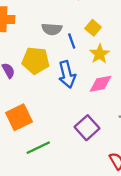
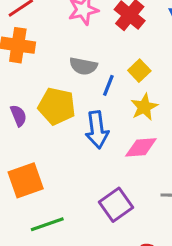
blue line: (72, 41) -> (108, 85), turned 35

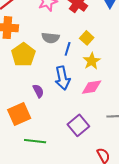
yellow pentagon: (57, 106) -> (23, 55), moved, turned 30
purple semicircle: (18, 116) -> (38, 91), moved
green line: (47, 224) -> (35, 141), turned 30

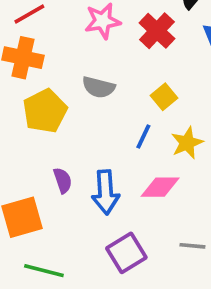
blue line: (68, 49) -> (143, 136), moved
yellow star: (92, 61) -> (187, 143), moved
blue arrow: (62, 78) -> (105, 192), moved

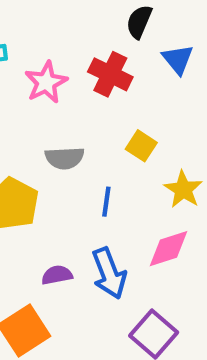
blue line: (143, 136) -> (106, 202), moved
purple semicircle: (63, 180) -> (57, 275), turned -65

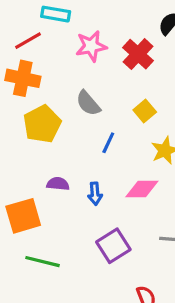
gray semicircle: (65, 158) -> (88, 103), turned 36
blue arrow: (109, 273) -> (95, 194), size x0.6

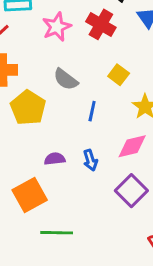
purple square: (113, 246) -> (131, 191), moved

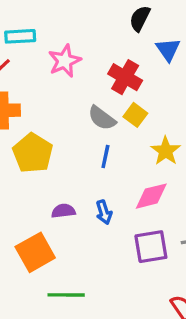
red cross: (101, 24) -> (125, 77), moved
gray semicircle: (66, 79) -> (102, 118), moved
purple square: (131, 191) -> (151, 247), turned 36

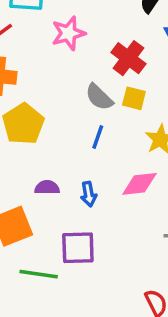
yellow square: (135, 115) -> (134, 98), turned -30
purple square: (151, 247) -> (78, 248), moved

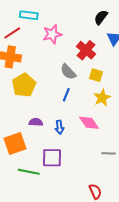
yellow square: (134, 98) -> (96, 75), moved
pink diamond: (139, 184) -> (89, 123), turned 60

